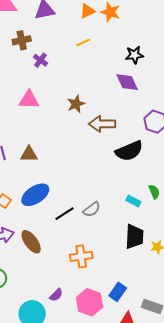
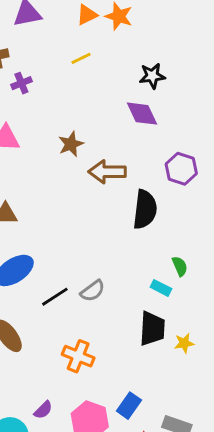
purple cross: (40, 60) -> (21, 83), turned 32
black semicircle: (129, 151) -> (145, 209), turned -60
cyan rectangle: (133, 201) -> (161, 288), moved
orange cross: (81, 256) -> (78, 356), turned 30

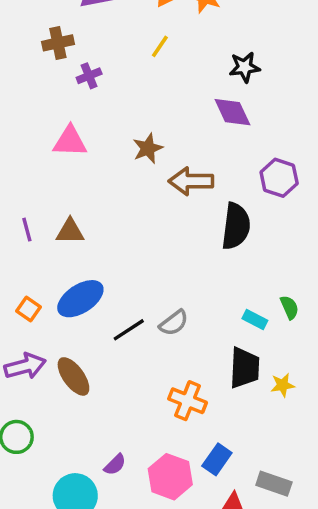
yellow line: (81, 58) -> (160, 46), turned -30
green semicircle: (180, 266) -> (289, 307), moved
orange cross: (78, 356) -> (188, 401), moved

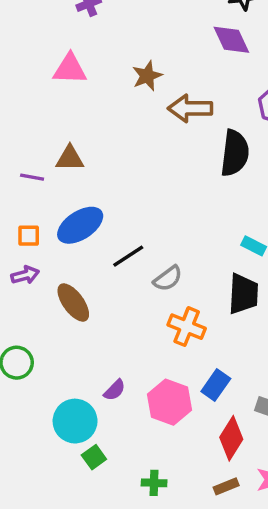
purple line: (27, 230) -> (32, 177), moved, turned -65
orange square: (29, 309) -> (29, 236), turned -35
gray semicircle: (174, 323) -> (168, 278), moved
purple arrow: (25, 366) -> (25, 275), moved, size x0.7

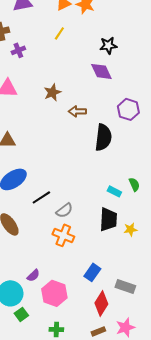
brown arrow: (190, 108) -> (77, 111), size x0.7
orange cross: (187, 327) -> (63, 235), moved
pink hexagon: (169, 402) -> (54, 293), moved

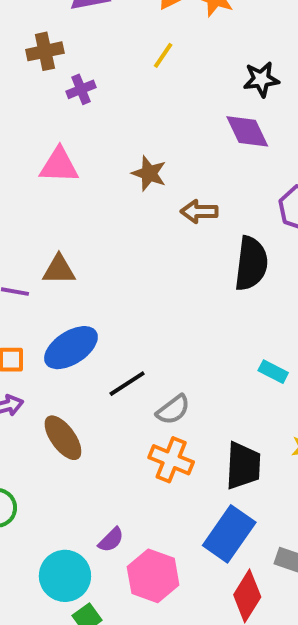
brown star: (52, 92) -> (149, 173), turned -30
black trapezoid: (108, 219) -> (243, 466), moved
blue rectangle: (92, 272) -> (229, 534), size x1.5

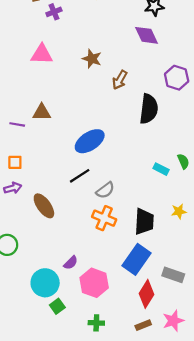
brown arrow: (199, 211) -> (120, 80), turned -60
blue ellipse: (71, 348) -> (90, 141), moved

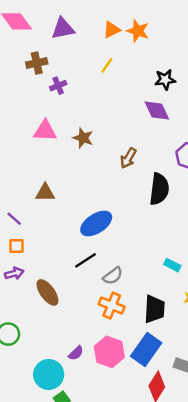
brown star: (92, 59) -> (83, 138), moved
purple line: (17, 124) -> (14, 219), moved, turned 32
cyan rectangle: (161, 169) -> (172, 265), moved
pink hexagon: (94, 283) -> (109, 352), moved

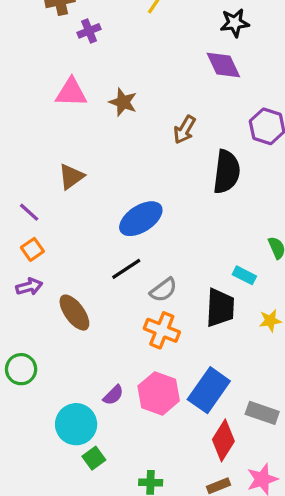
brown triangle: (45, 193) -> (71, 177), turned -36
orange square: (17, 246) -> (32, 249), turned -35
black trapezoid: (154, 309) -> (220, 308), moved

